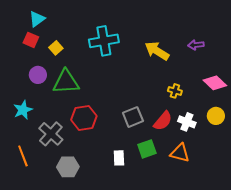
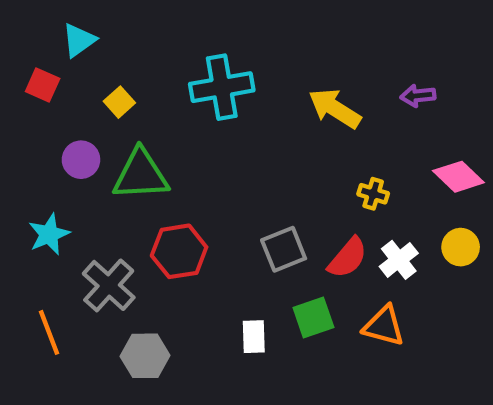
red square: (31, 40) -> (43, 85), moved
white cross: (187, 122) -> (399, 260), turned 30

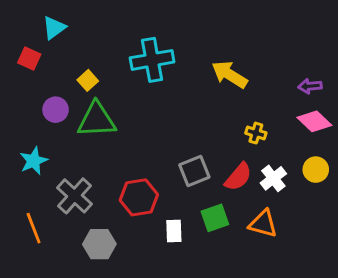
purple arrow: (418, 96) -> (310, 86), moved
yellow square: (119, 102) -> (88, 80), moved
red hexagon: (179, 251) -> (139, 197), moved

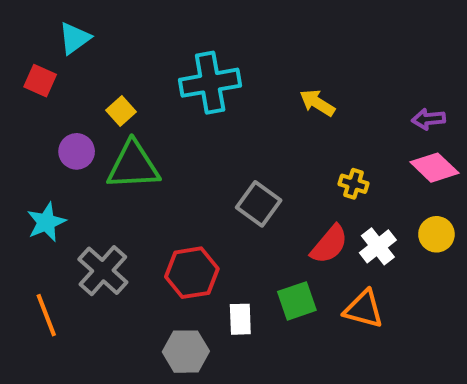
yellow arrow: (230, 75) -> (317, 103), size x0.7
gray square: (194, 171) -> (259, 204), moved, turned -32
gray hexagon: (99, 244) -> (186, 352), moved

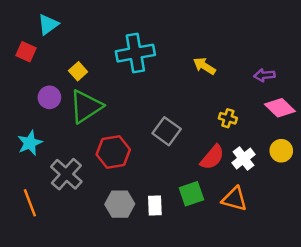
purple arrow: (428, 119) -> (264, 75), moved
green triangle: (133, 166) -> (86, 106), turned -30
red hexagon: (192, 273) -> (113, 152), moved
gray hexagon: (186, 352) -> (120, 204), moved

